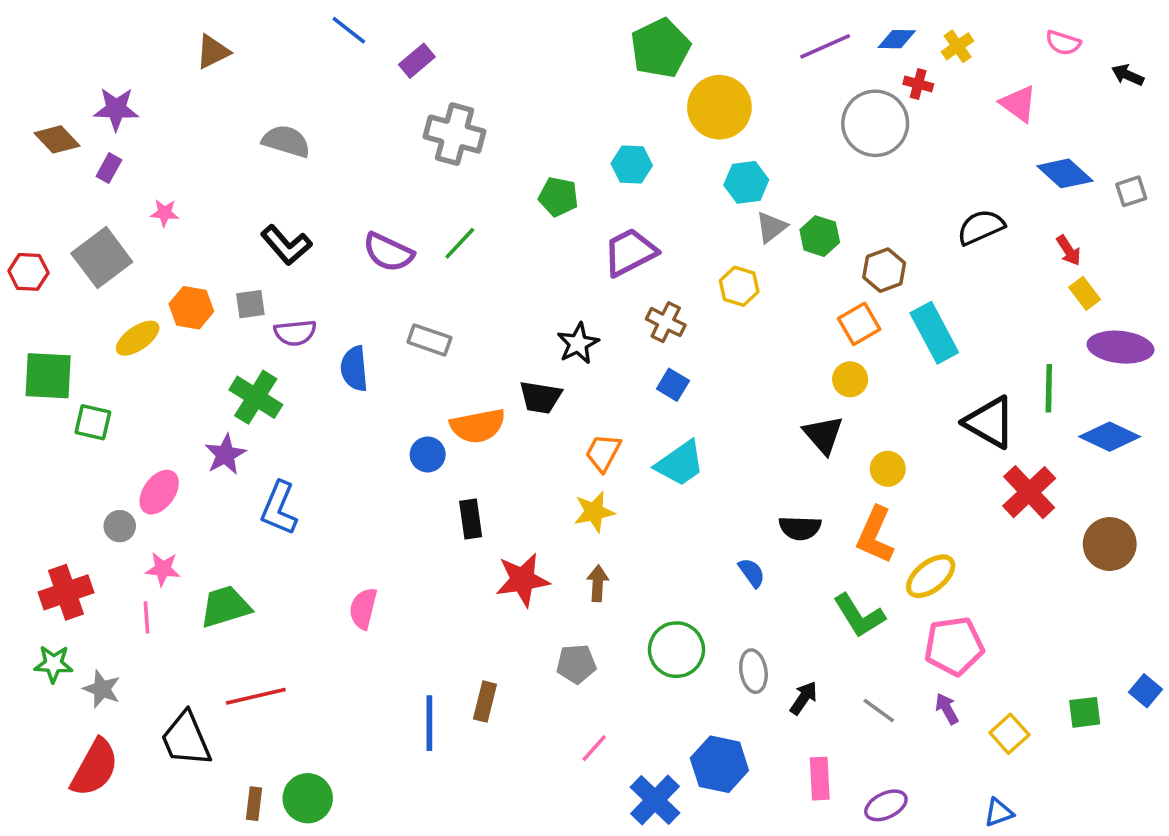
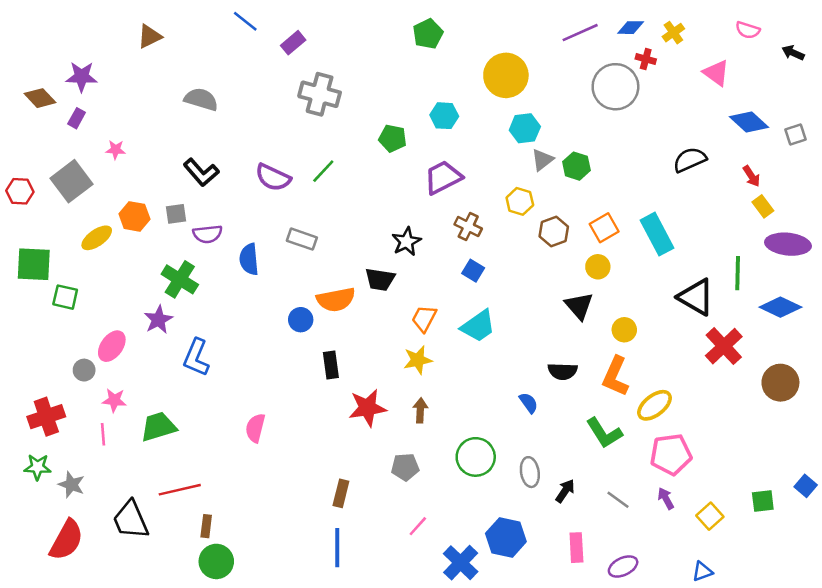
green pentagon: (660, 48) -> (428, 34), moved, size x0.7
brown hexagon: (884, 270) -> (554, 232), moved
blue line: (429, 723) -> (337, 548), moved
brown rectangle: (254, 804) -> (206, 526), moved

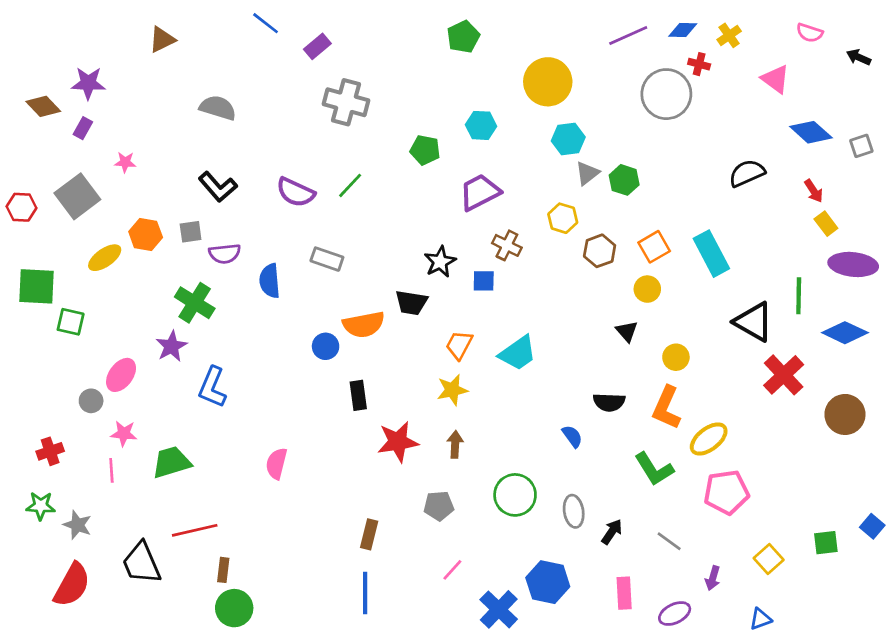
blue square: (473, 271) -> (484, 281), moved, turned -30
black triangle: (579, 306) -> (627, 331), size x0.7
red cross: (46, 417) -> (50, 451), size x0.7
purple arrow: (666, 498) -> (713, 578), moved, turned -135

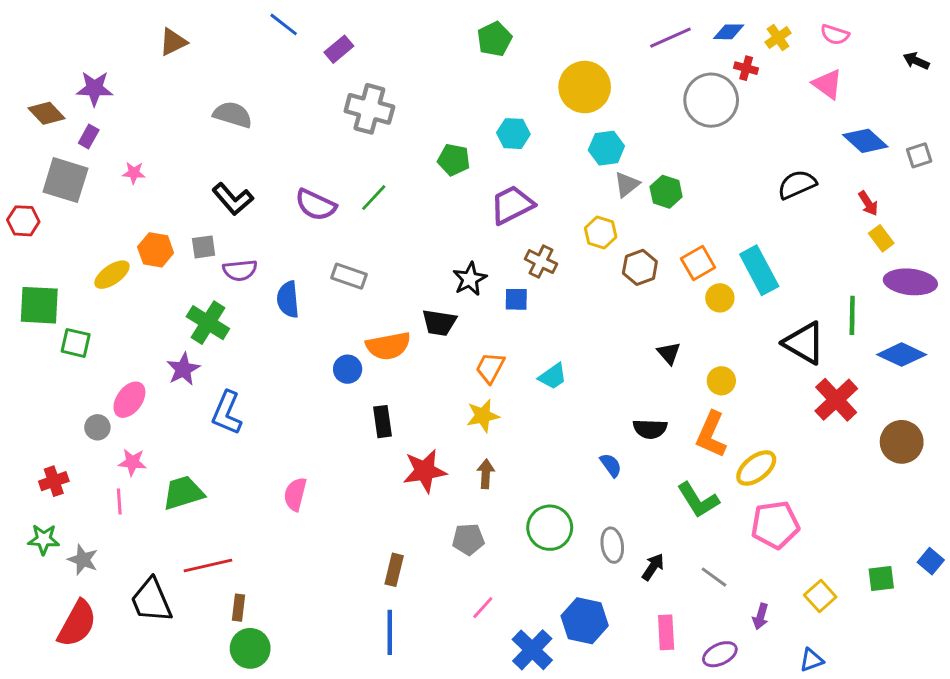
pink semicircle: (810, 33) -> (835, 35), moved
gray square: (77, 196) -> (65, 180), moved, turned -36
yellow circle: (647, 289) -> (720, 298), moved
cyan trapezoid: (518, 353) -> (553, 376), size x0.7

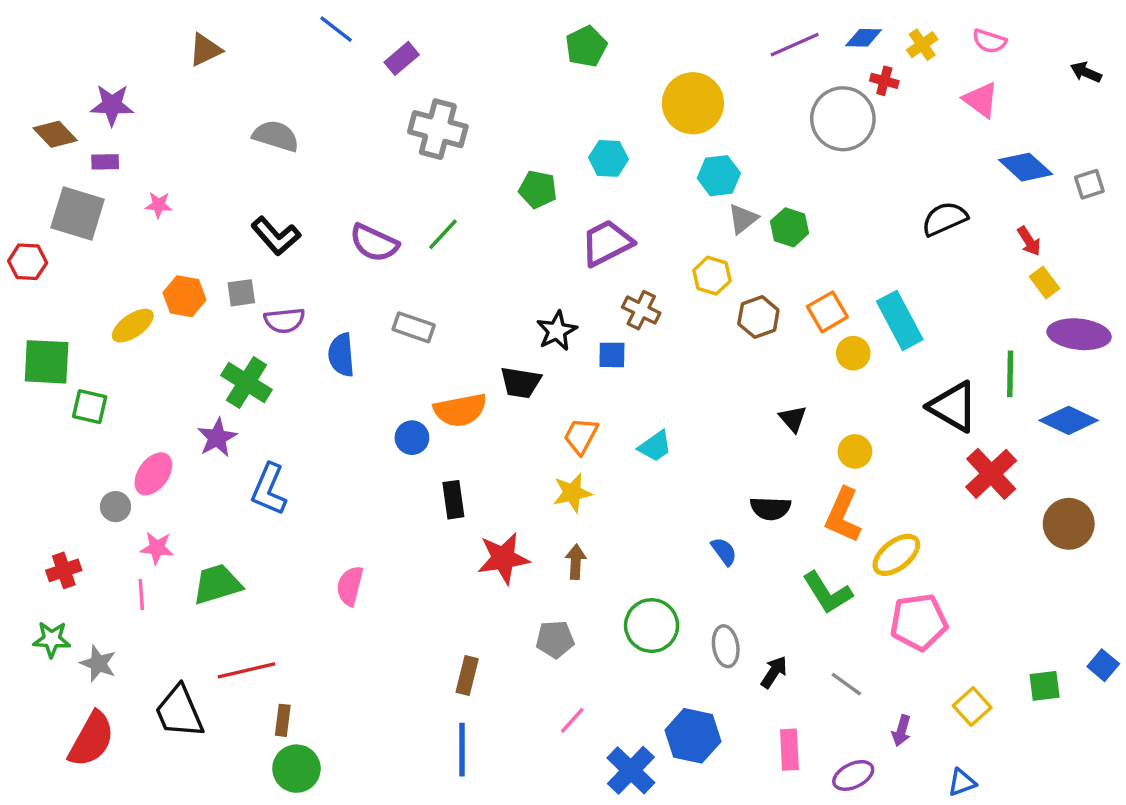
purple rectangle: (89, 136) -> (105, 162), turned 60

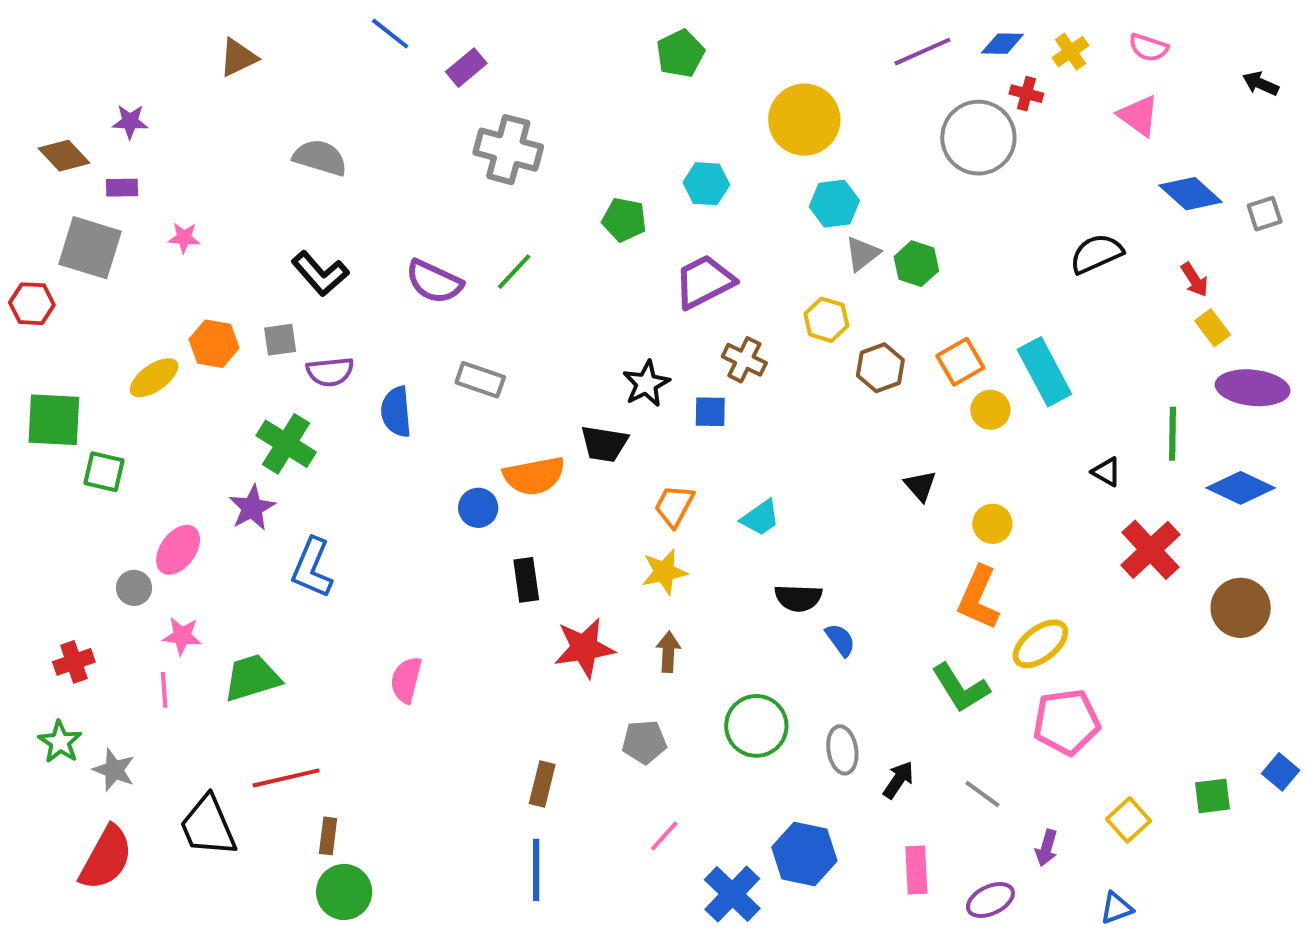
purple star: (112, 105) -> (130, 122), size x0.7
black triangle: (953, 407) -> (1106, 472), size x0.5
black semicircle: (770, 508) -> (798, 598), moved
green star: (52, 639) -> (60, 742), turned 30

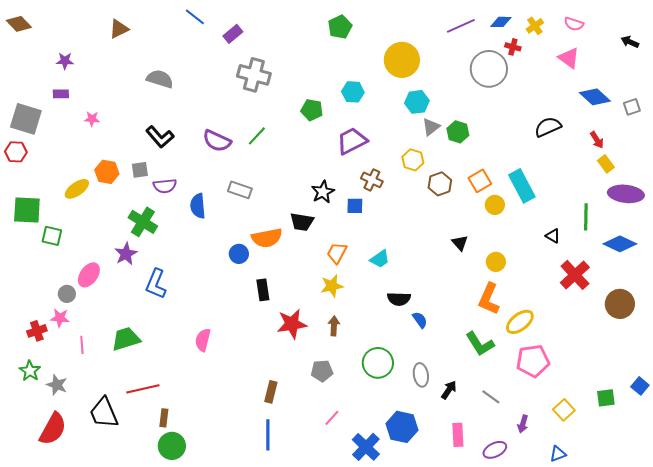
brown diamond: (64, 156) -> (19, 24), moved
gray square: (90, 248) -> (26, 119), moved
pink star: (182, 636) -> (60, 318), moved

